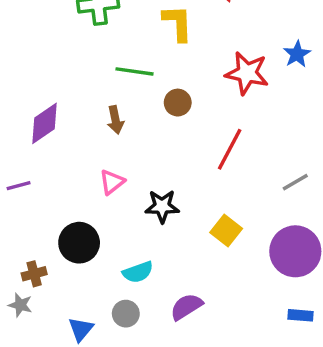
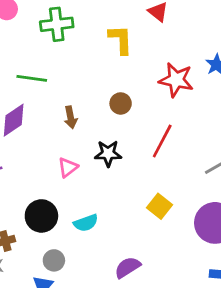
green line: (134, 71) -> (32, 78), moved
black star: (162, 206) -> (108, 153), moved
cyan semicircle: (138, 272) -> (86, 223), moved
gray circle: (126, 314) -> (54, 260), moved

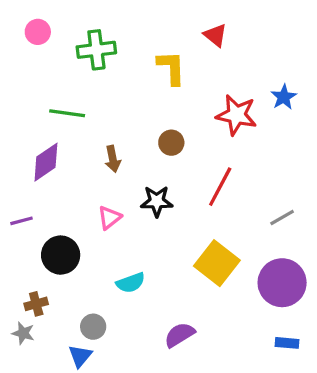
yellow square: (159, 206) -> (217, 263), size x1.5
black circle: (41, 216) -> (61, 255), moved

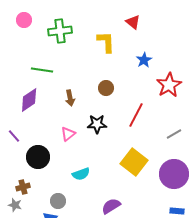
blue star: (284, 97) -> (144, 60), moved
red star: (236, 115) -> (169, 85), moved, turned 30
purple line: (22, 221) -> (14, 136), turned 64

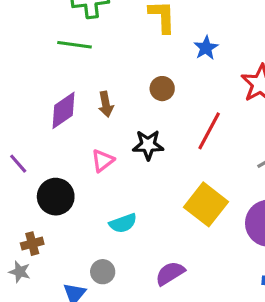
blue star: (144, 60) -> (206, 48), moved
green line: (42, 70) -> (74, 45), moved
purple diamond: (29, 100) -> (64, 110), moved
gray circle: (58, 201) -> (103, 272), moved

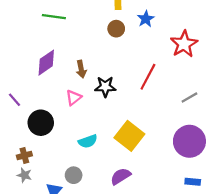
brown circle: (162, 89) -> (116, 29), moved
brown arrow: (106, 104) -> (81, 69), moved
yellow square: (206, 204) -> (129, 136), moved
gray star: (20, 272) -> (24, 175), moved

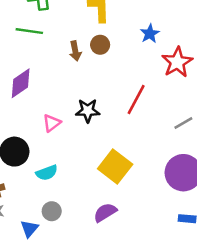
blue star: (146, 19) -> (150, 34), moved
brown arrow: (81, 69) -> (75, 51), moved
cyan semicircle: (88, 141) -> (47, 173), moved

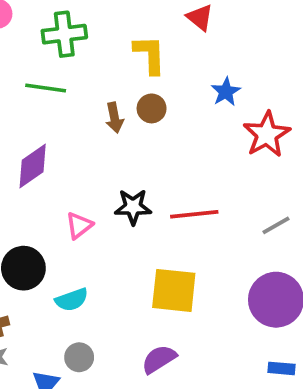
red line: (136, 99) -> (194, 214), moved, turned 56
yellow square: (115, 166) -> (174, 290), turned -32

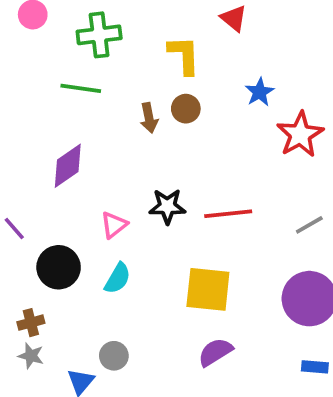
cyan semicircle: (72, 300) -> (118, 278), moved, turned -40
purple semicircle: (159, 359) -> (215, 352), moved

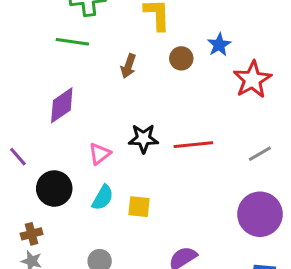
brown circle: (186, 109) -> (181, 58), moved
brown arrow: (149, 118) -> (128, 66), turned 30
yellow square: (208, 289) -> (139, 207), moved, size x0.6

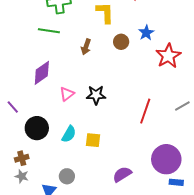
red line: (193, 145) -> (145, 111), moved, turned -65
pink triangle: (100, 154) -> (67, 94), moved
gray line: (260, 154) -> (182, 106), moved
purple circle: (260, 214) -> (166, 159), moved

